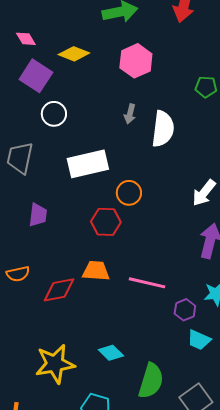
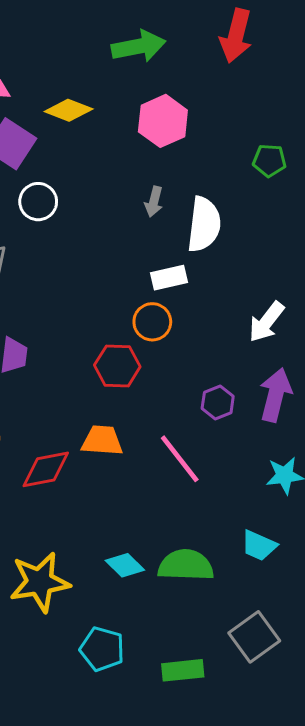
white rectangle: (88, 164) -> (169, 278), moved, size x0.6
pink line: (147, 283) -> (180, 459), turned 39
purple hexagon: (185, 310) -> (218, 402), moved
green semicircle: (151, 381) -> (186, 565), moved, turned -105

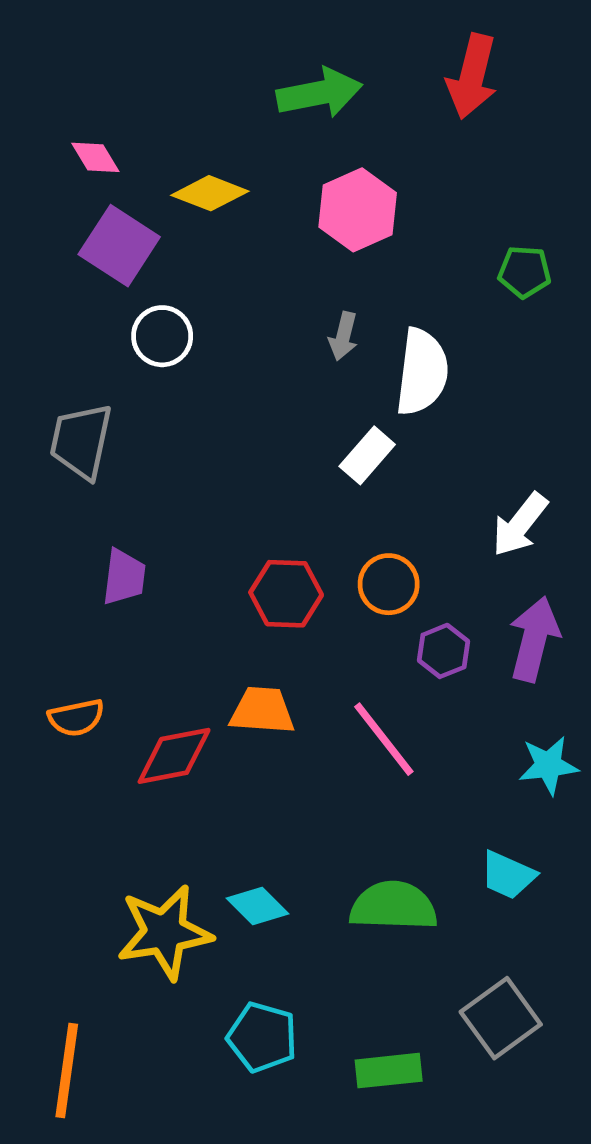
white rectangle: (169, 278) -> (367, 455), turned -36
orange circle: (152, 322) -> (389, 584), moved
cyan diamond: (125, 565) -> (257, 906), moved

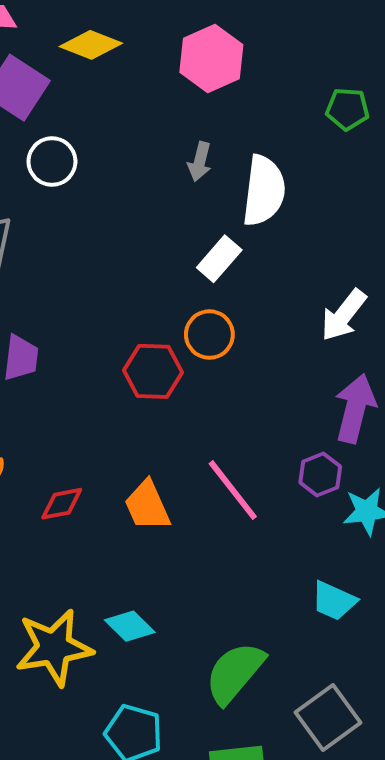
orange circle: (389, 584) -> (209, 335), moved
purple hexagon: (443, 651) -> (320, 474), moved
orange trapezoid: (262, 711) -> (147, 506), moved, turned -118
red diamond: (174, 756) -> (62, 504), size x0.7
green semicircle: (393, 906) -> (235, 673), moved, turned -52

